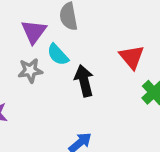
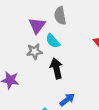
black arrow: (84, 81) -> (56, 68), moved

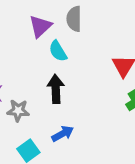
gray star: (34, 51) -> (18, 111), moved

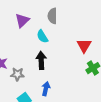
purple triangle: (40, 26) -> (22, 20), moved
blue arrow: (63, 134) -> (46, 89), turned -48

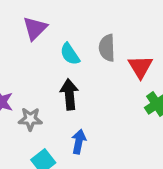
gray semicircle: (52, 16) -> (107, 48), moved

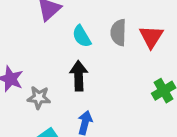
red triangle: (140, 67) -> (151, 37), moved

